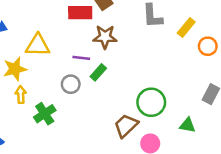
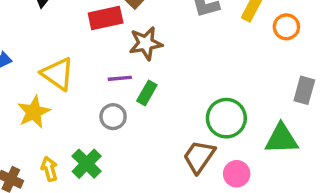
yellow triangle: (38, 45) -> (58, 74), turned 45
yellow arrow: (21, 95) -> (49, 169), moved
green triangle: (187, 125) -> (281, 139), size x1.5

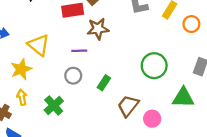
green rectangle: (147, 93) -> (104, 83), moved
green circle: (226, 118) -> (154, 66), moved
yellow arrow: (49, 169) -> (22, 97), moved

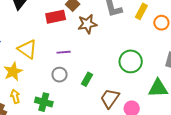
brown star: (98, 29) -> (87, 24), moved
green cross: (54, 105) -> (44, 102), turned -30

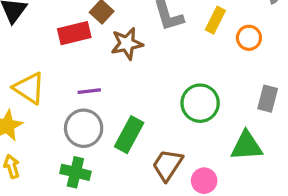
gray circle: (60, 75) -> (84, 128), size x1.5
green rectangle: (87, 79) -> (129, 135), size x1.5
green cross: (44, 102) -> (75, 172), moved

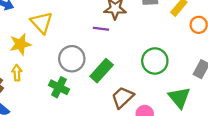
purple line: (89, 91) -> (101, 29), moved
green triangle: (247, 146) -> (179, 98), turned 40

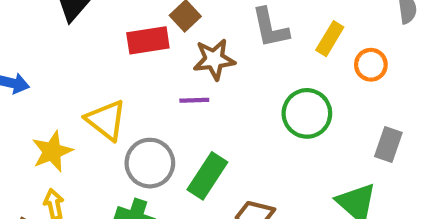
yellow triangle: (42, 23) -> (106, 120), moved
green circle: (155, 61) -> (307, 113), moved

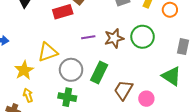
brown star: (214, 59) -> (114, 38), moved
yellow triangle: (106, 120) -> (48, 52), turned -50

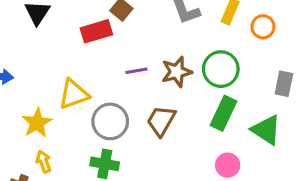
green rectangle: (99, 72) -> (224, 113), moved
brown trapezoid: (123, 90) -> (161, 121), moved

